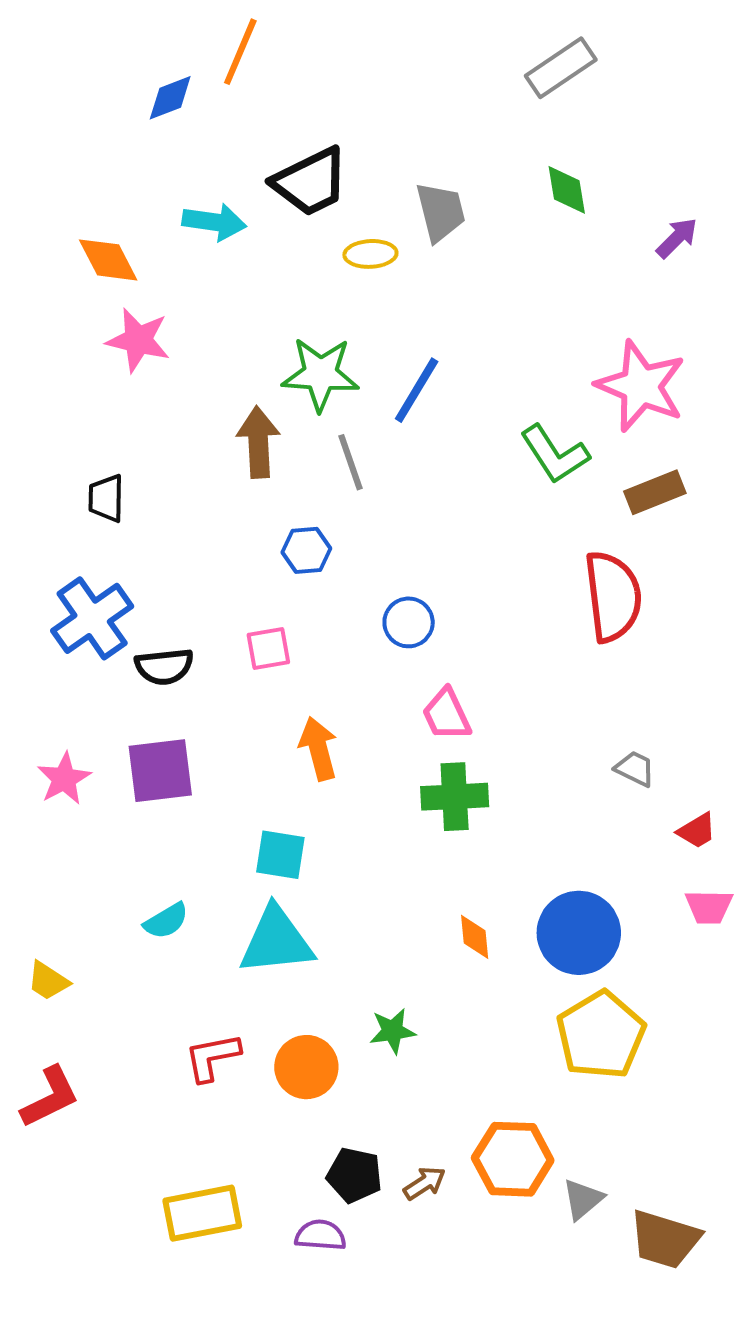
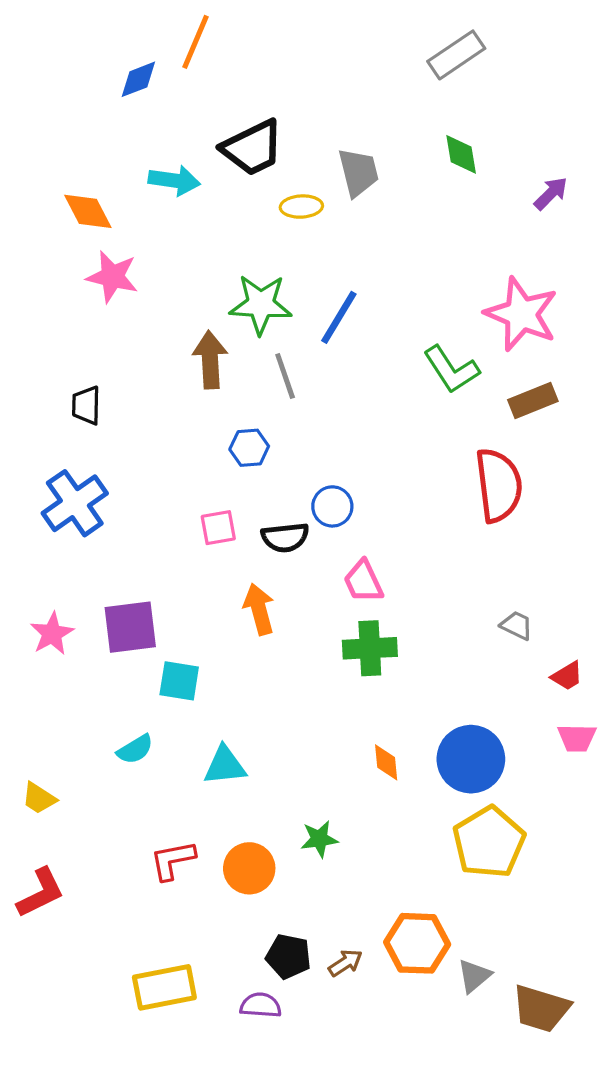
black semicircle: (164, 667) -> (285, 537), moved
cyan square: (280, 855) -> (179, 681), moved
cyan triangle: (276, 941) -> (225, 766), size x0.7

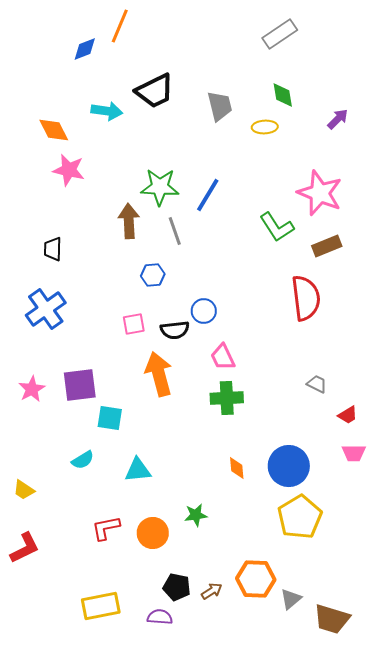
yellow ellipse: (301, 207) -> (265, 127), moved
orange arrow: (259, 609) -> (159, 374), size x1.4

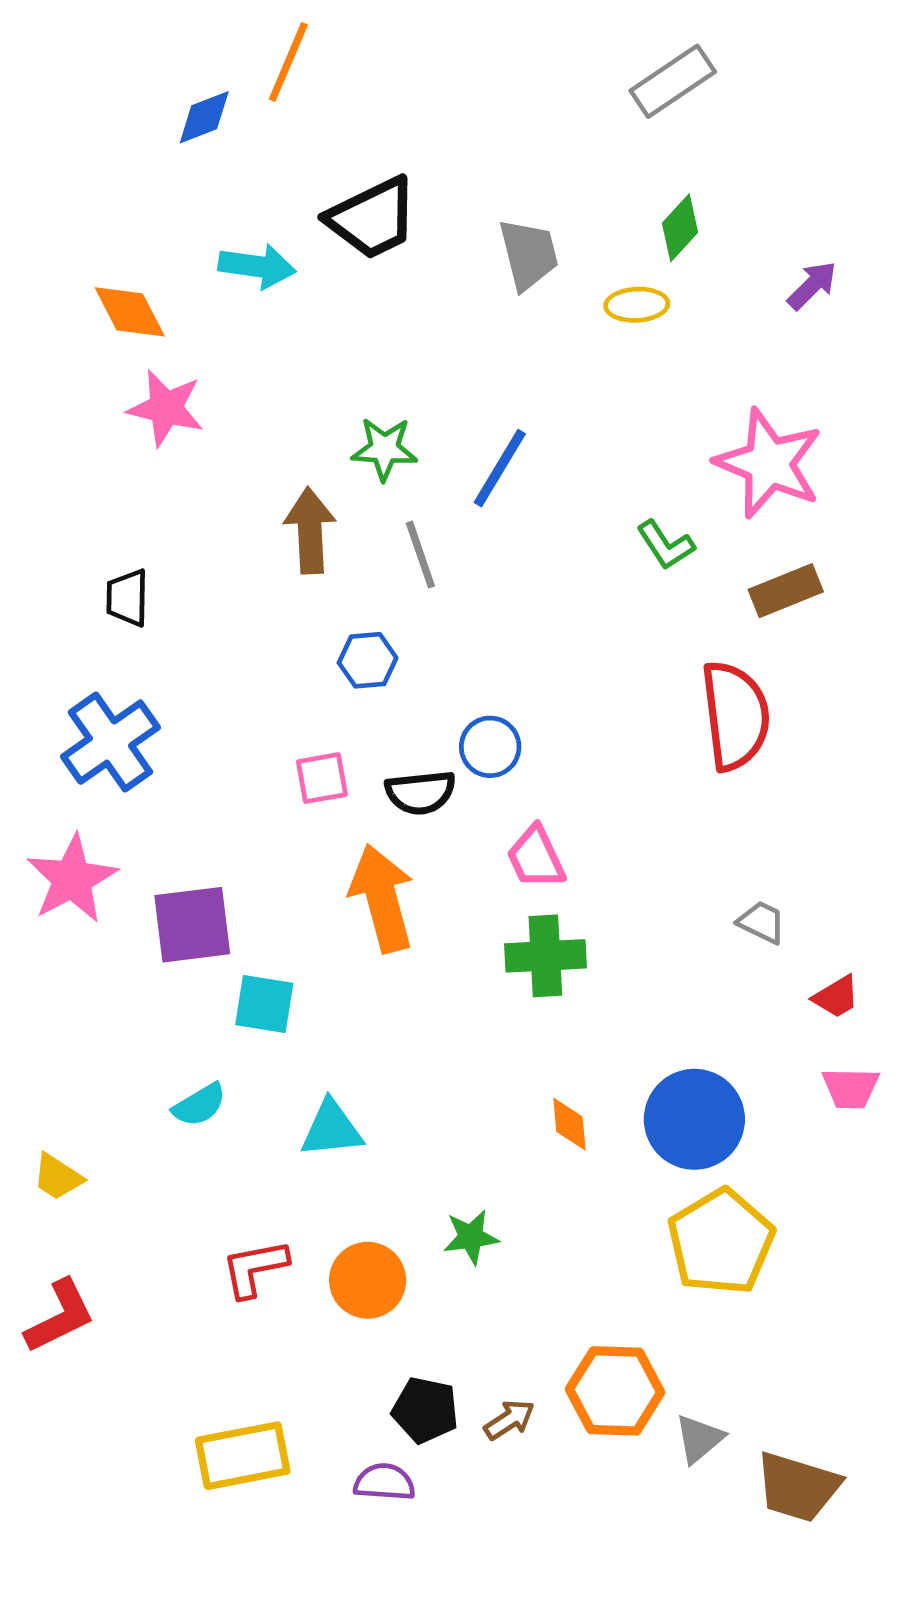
green diamond: (283, 95) -> (680, 228), turned 52
green star: (160, 187) -> (384, 449), size x0.7
green L-shape: (277, 227) -> (666, 545), size x0.7
pink star: (32, 389) -> (72, 879), moved, size x1.4

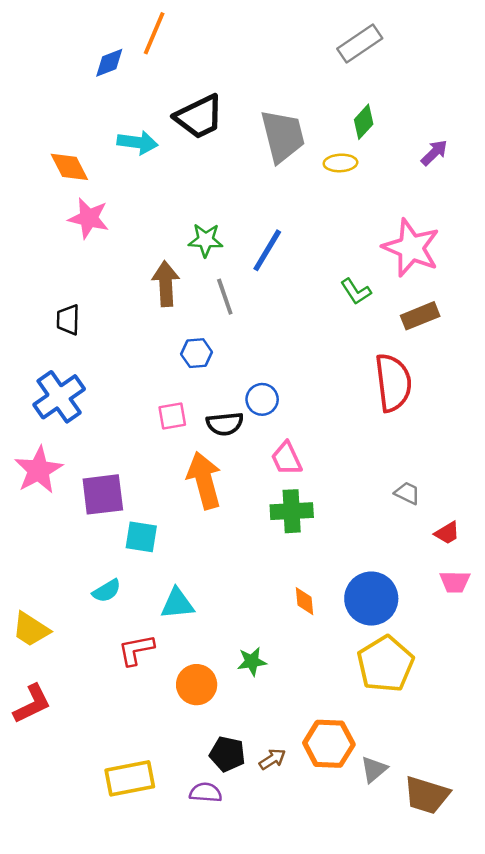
gray trapezoid: (529, 254) -> (283, 136), size x1.4
yellow trapezoid: (58, 1177) -> (31, 629), size x1.4
red L-shape: (255, 1268) -> (136, 650), moved

